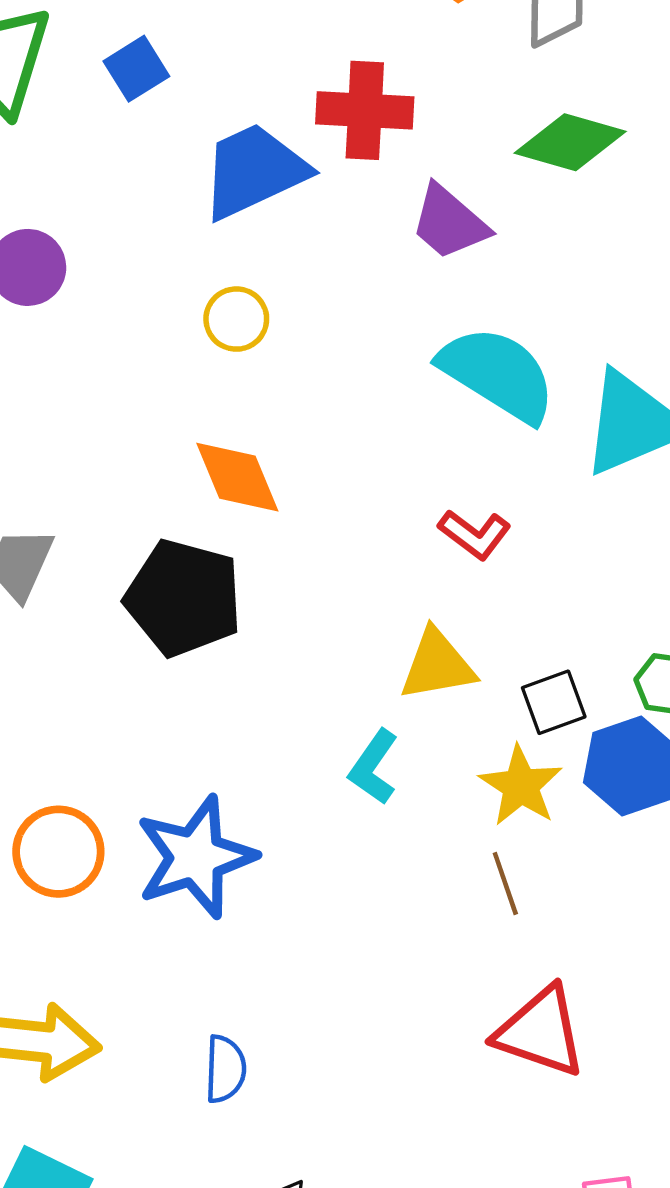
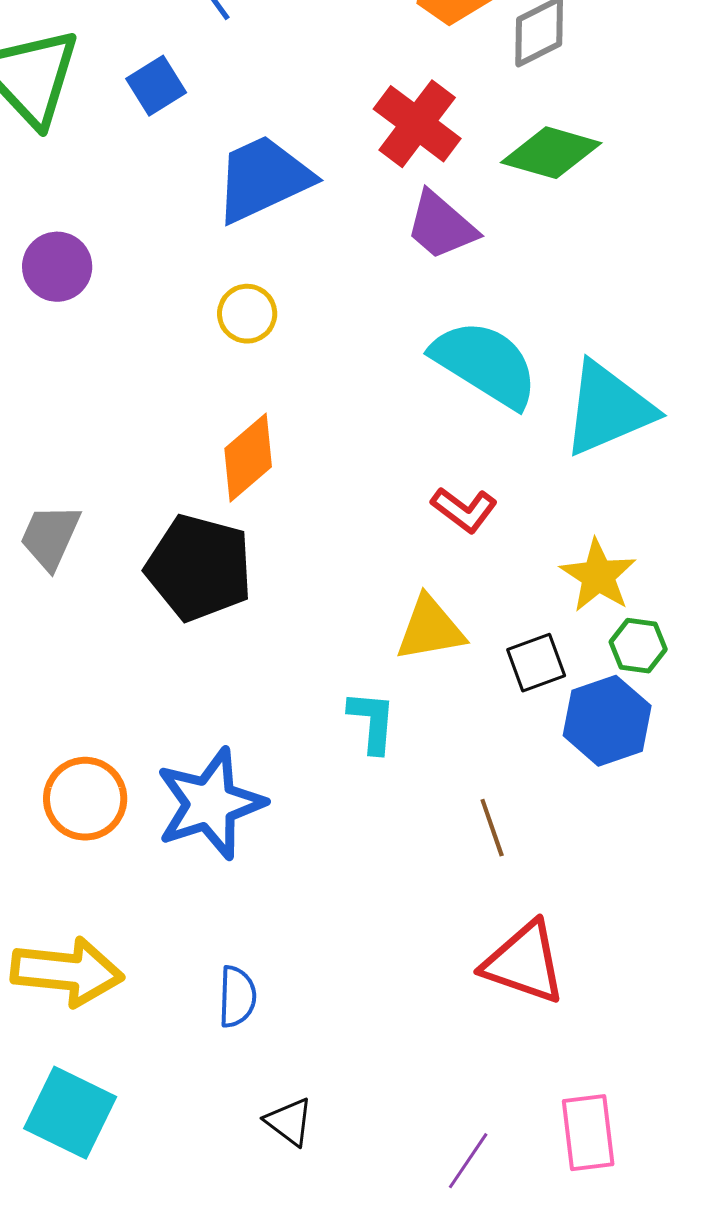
red cross: (365, 110) -> (417, 124), moved, turned 34
orange diamond: (237, 477) -> (248, 458), turned 72
cyan L-shape: (374, 767) -> (372, 722), turned 150
yellow star: (521, 786) -> (598, 576), moved

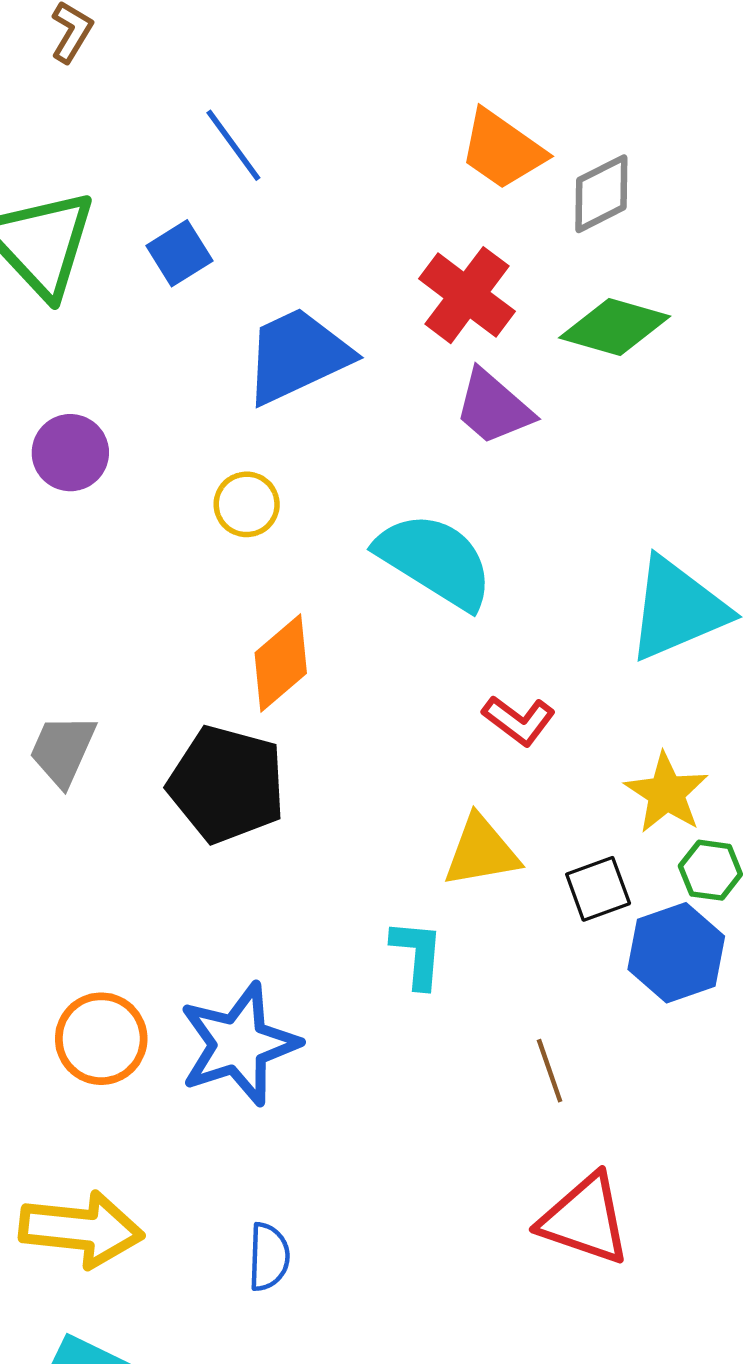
yellow circle: (247, 314) -> (247, 504), moved
cyan semicircle: (485, 364) -> (435, 561), moved

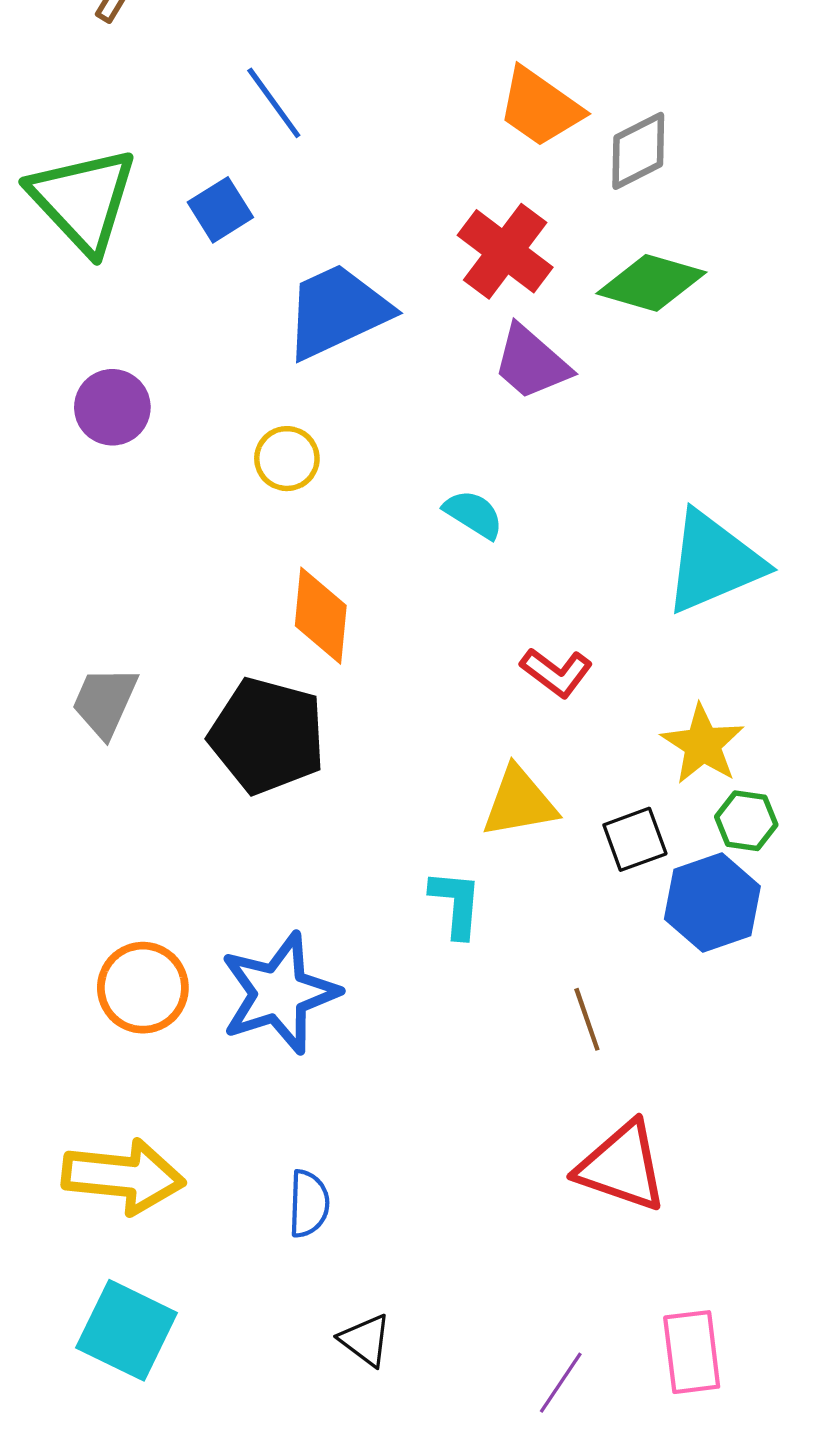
cyan semicircle: (435, 561) -> (473, 514), size x0.5
orange diamond: (281, 663) -> (321, 616), turned -44

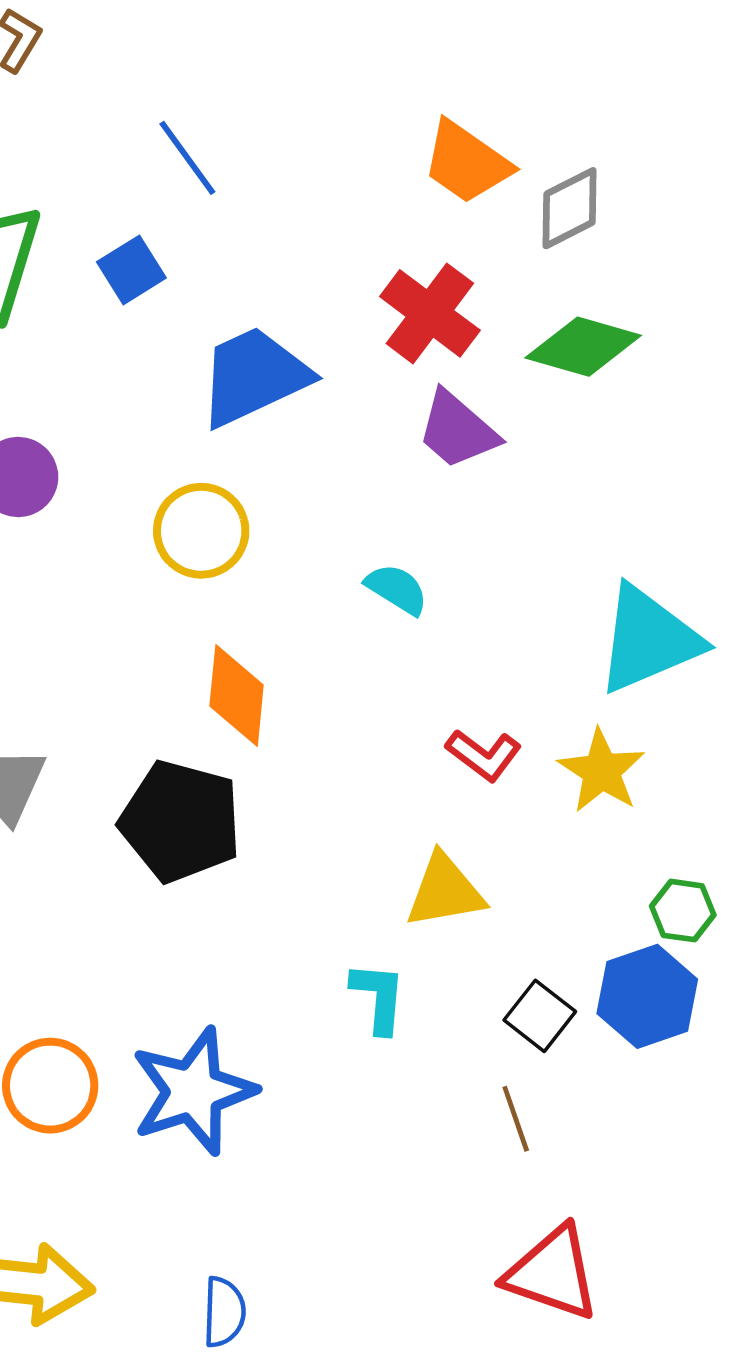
yellow circle: (287, 459) -> (201, 531), size x1.4
yellow star: (703, 744) -> (602, 771), moved
black square: (635, 839) -> (540, 1016), moved, turned -32

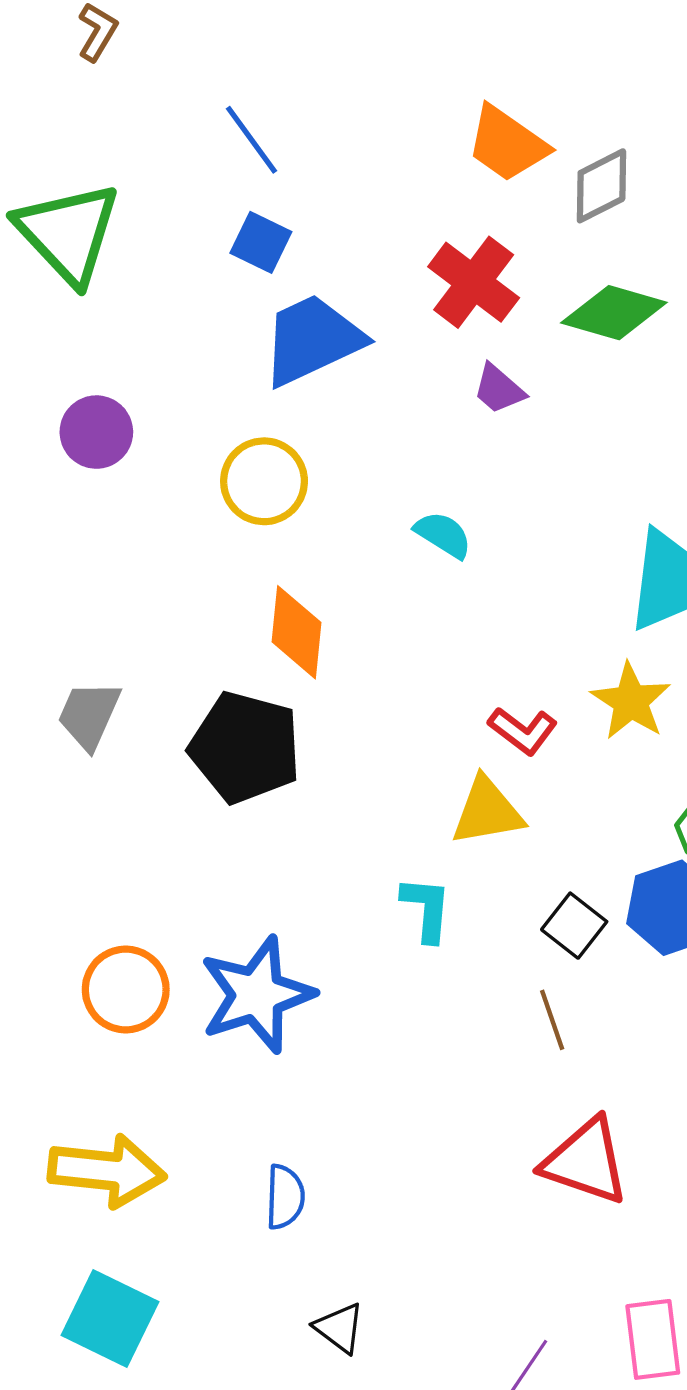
blue square: (131, 270) -> (261, 242), moved, turned -32
purple trapezoid: (457, 430) -> (499, 389), size x0.7
red L-shape: (484, 755) -> (523, 731), moved

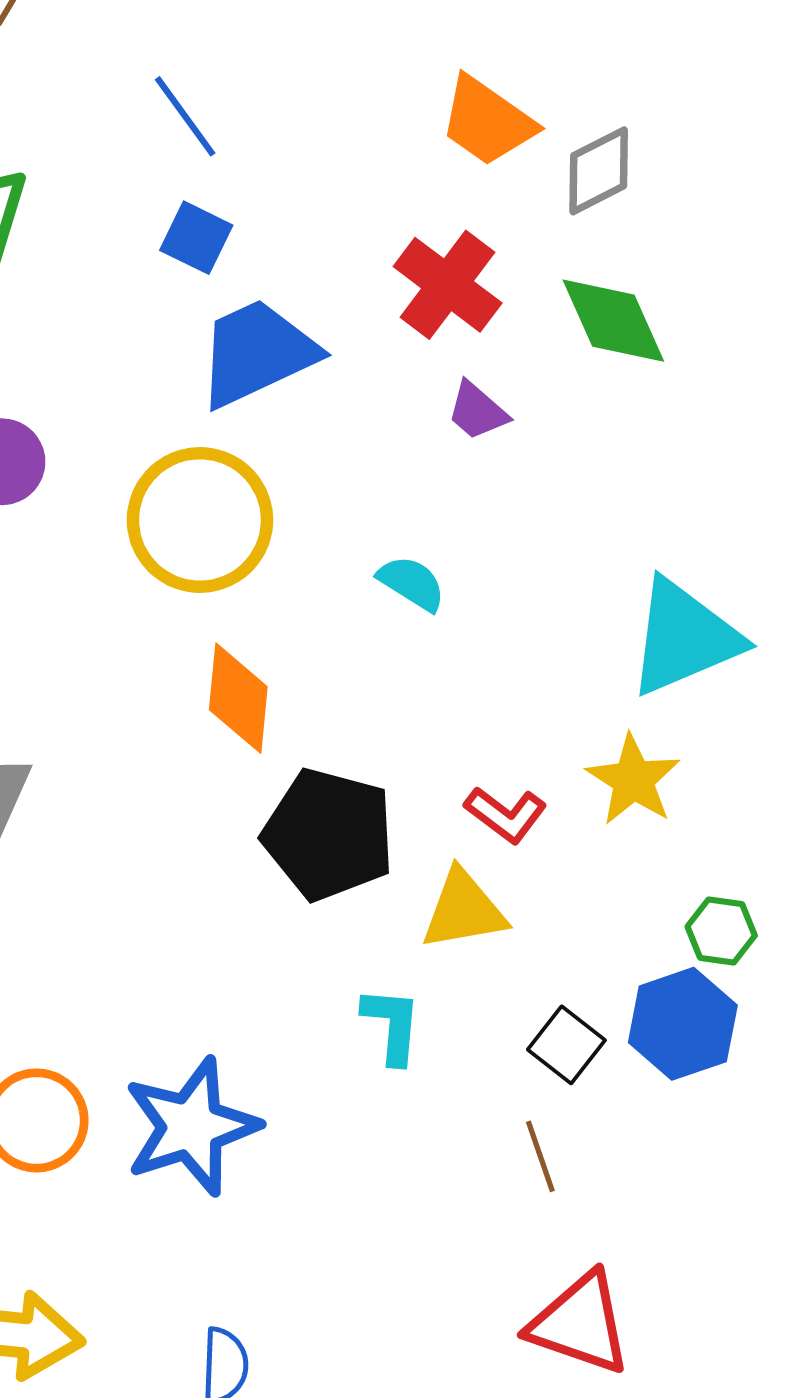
green diamond: (614, 313) -> (613, 321), turned 50
yellow circle: (264, 481) -> (200, 520), size x1.4
black pentagon: (245, 747) -> (329, 834), moved

